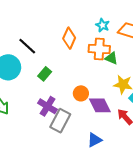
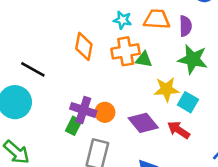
green rectangle: (45, 74) -> (74, 126), moved
orange circle: (81, 93) -> (105, 112), moved
purple cross: (48, 106) -> (83, 110), moved

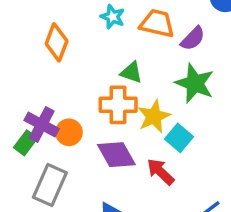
purple semicircle: (185, 26) -> (193, 38), turned 36
orange cross: (126, 51) -> (118, 105), moved
yellow star: (166, 89) -> (154, 116), turned -30

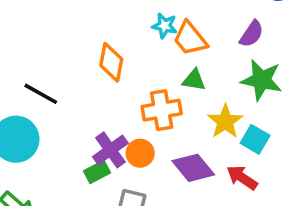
orange trapezoid: (157, 23) -> (190, 39), moved, turned -132
orange cross: (118, 105) -> (162, 110), moved
purple cross: (42, 124) -> (110, 150), turned 36
green rectangle: (25, 143) -> (97, 172), turned 35

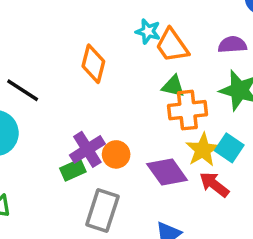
purple semicircle: (252, 34) -> (232, 45), turned -132
orange cross: (162, 110) -> (187, 110), moved
yellow star: (225, 121) -> (203, 150), moved

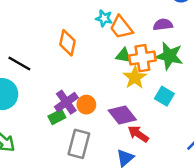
orange cross: (187, 110) -> (142, 58), moved
yellow star: (203, 150) -> (135, 78), moved
red arrow: (214, 184) -> (138, 134), moved

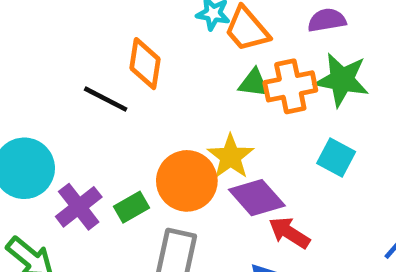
black line: (19, 63) -> (106, 99), moved
yellow star: (135, 78) -> (231, 157), moved
purple cross: (66, 102) -> (79, 207), moved
orange circle: (86, 105) -> (187, 181), size x1.6

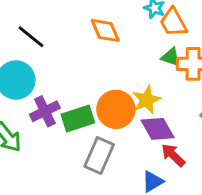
orange diamond: (145, 64) -> (105, 30), turned -44
black line: (106, 99) -> (31, 37), moved
green rectangle: (132, 207) -> (78, 118), size x1.5

